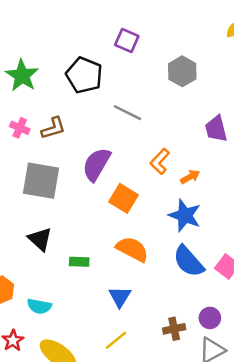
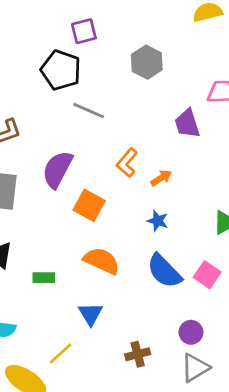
purple square: (127, 40) -> (84, 31), turned -35
black pentagon: (84, 75) -> (61, 70), moved
blue star: (185, 215) -> (158, 221), size x0.6
brown cross: (174, 329) -> (138, 354), moved
yellow line: (116, 340) -> (61, 353), moved

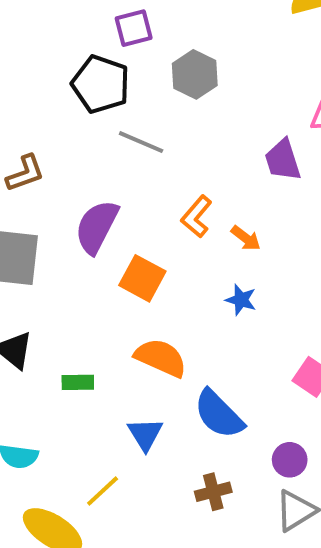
gray hexagon: (147, 62) -> (195, 74), moved
orange arrow: (161, 178) -> (246, 238), turned 70
blue semicircle: (164, 271) -> (219, 414), moved

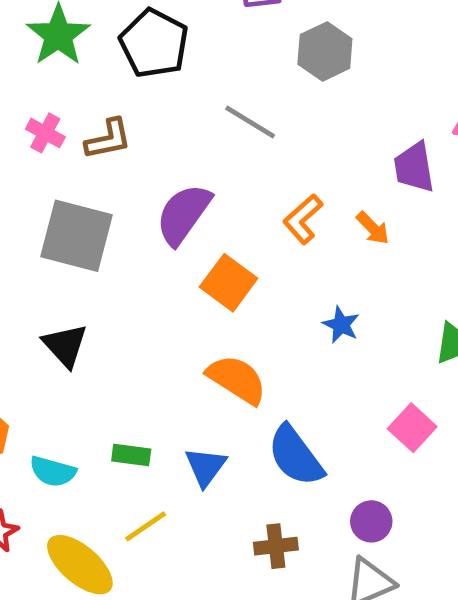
black pentagon: (101, 84) -> (154, 43), moved
orange arrow: (246, 238) -> (373, 228), moved
green rectangle: (78, 382) -> (131, 455), moved

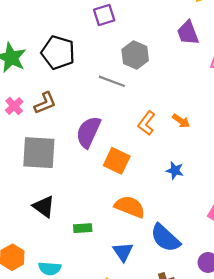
gray hexagon: (325, 51) -> (135, 55), moved
pink cross: (45, 133) -> (14, 106), turned 30
purple trapezoid: (414, 167) -> (188, 33), moved
green rectangle: (131, 455) -> (83, 228), moved

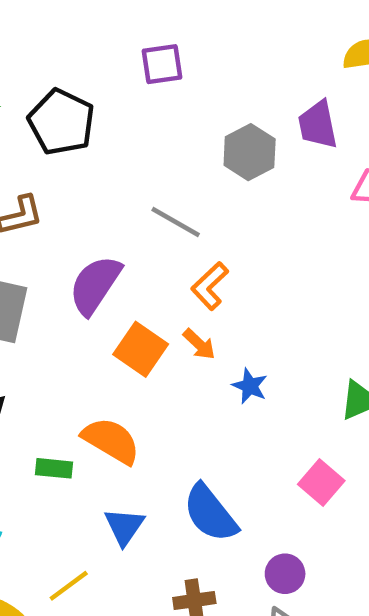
gray hexagon: (135, 55) -> (250, 152), moved
gray line: (112, 81) -> (176, 222), moved
orange arrow: (181, 121) -> (199, 344), moved
orange semicircle: (130, 207) -> (111, 441), moved

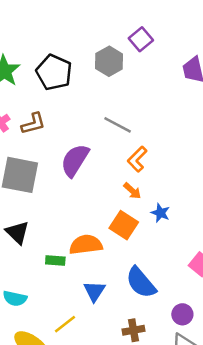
purple square: (162, 64) -> (141, 39), moved, turned -30
gray hexagon: (250, 152) -> (109, 61), moved
orange square: (141, 349) -> (124, 225), moved
orange semicircle: (111, 441) -> (86, 245), turned -36

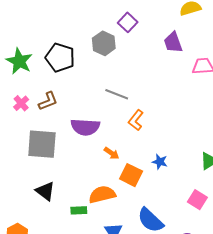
purple semicircle: (75, 160) -> (85, 127), turned -112
orange arrow: (132, 191) -> (111, 153), moved

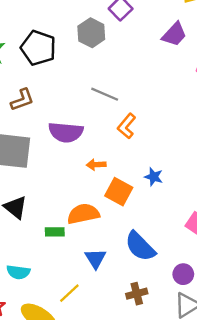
purple trapezoid: (173, 42) -> (174, 34), turned -120
orange arrow: (111, 153) -> (96, 165), turned 140

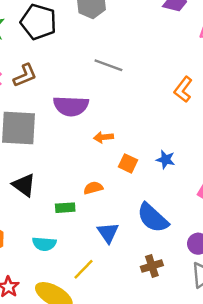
orange L-shape: (127, 126) -> (183, 89), moved
blue star: (154, 177) -> (166, 160), moved
orange square: (119, 192) -> (128, 163), size x0.7
orange semicircle: (83, 214) -> (93, 188), size x0.6
cyan semicircle: (18, 272) -> (44, 244), moved

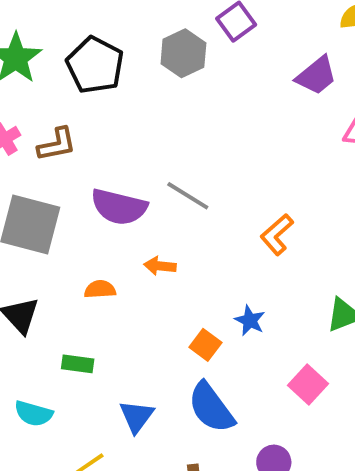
gray line: (108, 65) -> (188, 196), moved
orange L-shape: (183, 89) -> (277, 235), moved
orange square: (128, 163) -> (205, 345), moved
orange semicircle: (93, 188) -> (100, 289), moved

